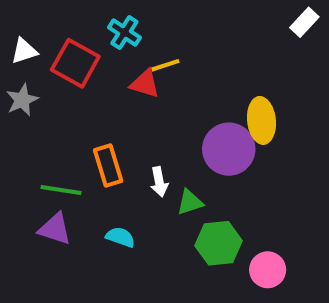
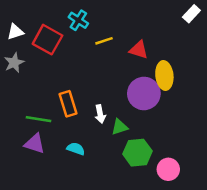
red triangle: (145, 84) -> (139, 50), moved

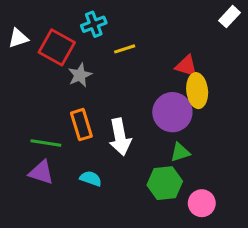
cyan cross: (78, 20) -> (94, 24), turned 36
red triangle: (139, 50) -> (186, 66), moved
gray star: (14, 63) -> (80, 75), moved
white arrow: (100, 114) -> (120, 137), size x1.6
green triangle: (119, 127) -> (180, 152), moved

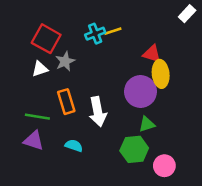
cyan cross: (94, 24) -> (95, 34), moved
white triangle: (18, 38) -> (40, 69), moved
yellow line: (125, 49) -> (113, 31), moved

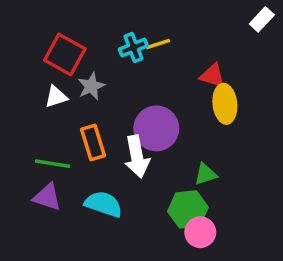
purple circle: (140, 92) -> (156, 128), moved
cyan semicircle: (74, 146) -> (104, 204), size x1.5
pink circle: (164, 166) -> (200, 232), moved

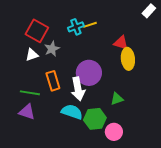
cyan semicircle: (104, 204) -> (72, 112), moved
green hexagon: (188, 209) -> (95, 119), moved

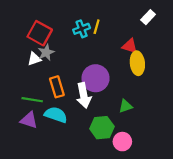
white rectangle: (149, 11) -> (148, 17), moved
yellow line: (90, 25) -> (97, 27), turned -56
gray star: (52, 49) -> (46, 52), moved
cyan semicircle: (72, 112) -> (56, 115), moved

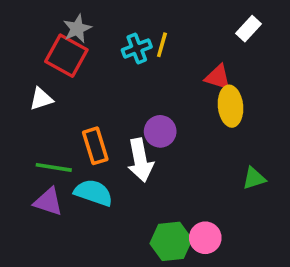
gray star: (46, 52) -> (77, 29), moved
white triangle: (34, 59) -> (41, 99), moved
purple circle: (96, 78) -> (160, 131), size x0.7
green triangle: (126, 106) -> (254, 178), moved
green hexagon: (102, 128) -> (171, 241), moved

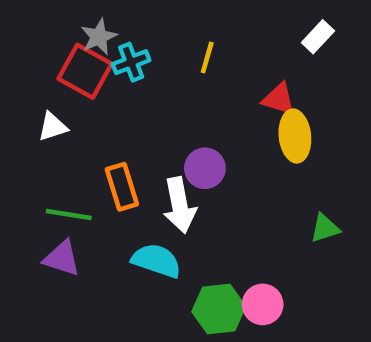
cyan cross: (137, 48) -> (131, 62), moved
cyan semicircle: (93, 193) -> (156, 261), moved

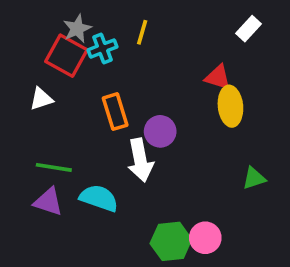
yellow line: (207, 58) -> (142, 32), moved
orange rectangle: (122, 187) -> (115, 112), moved
cyan semicircle: (156, 261) -> (99, 198), moved

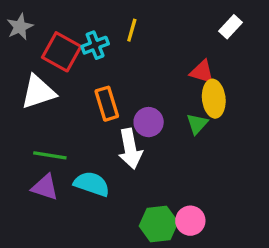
gray star: (77, 29) -> (20, 27), moved
white triangle: (41, 99) -> (38, 92), size x1.6
green triangle: (254, 178) -> (197, 124), moved, turned -30

